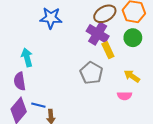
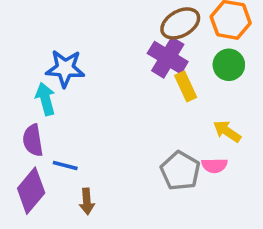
blue star: (51, 18) -> (65, 68), moved
gray pentagon: (91, 73) -> (180, 171), moved
blue line: (38, 105) -> (65, 165), moved

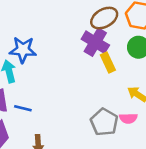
blue line: (65, 165) -> (23, 108), moved

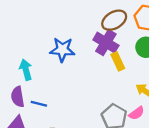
blue star: (23, 50) -> (62, 50), moved
pink semicircle: (128, 118) -> (137, 113), turned -35

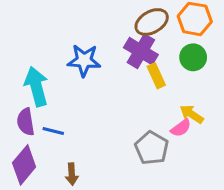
cyan arrow: (26, 70) -> (36, 87), size x1.4
pink semicircle: (137, 113) -> (181, 128), moved

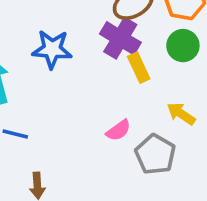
pink semicircle: (181, 128) -> (118, 130), moved
gray pentagon: (152, 148) -> (155, 154), moved

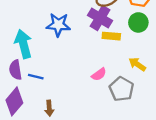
yellow rectangle: (139, 68) -> (111, 36), turned -60

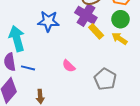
yellow rectangle: (111, 36) -> (96, 31), turned 42
yellow arrow: (137, 64) -> (119, 39), moved
pink semicircle: (99, 74) -> (69, 66), moved, turned 80

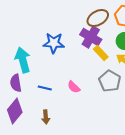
blue line: (28, 68) -> (45, 88), moved
gray pentagon: (105, 79) -> (110, 81), moved

